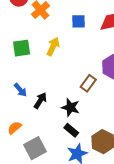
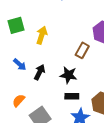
yellow arrow: (53, 46) -> (42, 35), moved
black rectangle: (71, 130) -> (72, 96), turned -32

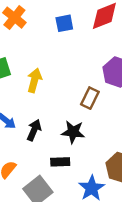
black rectangle: (72, 96) -> (60, 162), moved

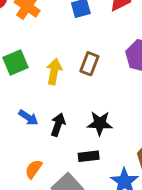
brown rectangle: (90, 98) -> (89, 64), moved

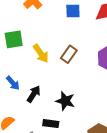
yellow arrow: (54, 72) -> (41, 53), turned 120

